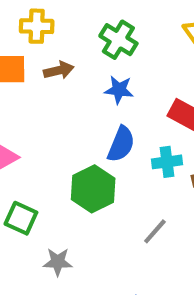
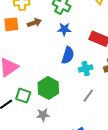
cyan cross: (167, 162) -> (86, 69), moved
green hexagon: (93, 189) -> (48, 88), moved

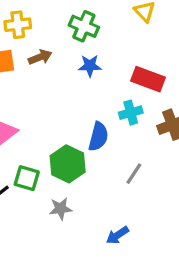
blue semicircle: (68, 55) -> (98, 137), moved
cyan cross: (86, 69) -> (131, 113), moved

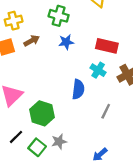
cyan cross: (131, 113) -> (98, 70), turned -35
green hexagon: (68, 164) -> (42, 113), moved
green square: (27, 178) -> (37, 147), moved, turned 30

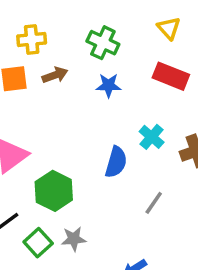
red rectangle: (107, 46) -> (171, 76), moved

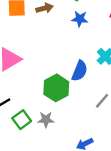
green hexagon: (54, 191) -> (56, 88), moved

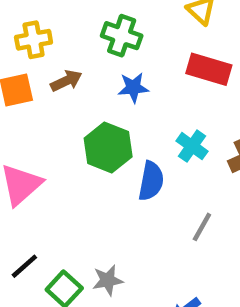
green hexagon: (56, 88) -> (108, 148), moved

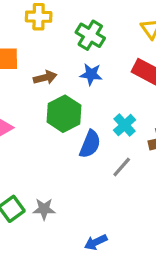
yellow cross: (34, 40) -> (39, 17), moved
brown arrow: (66, 81) -> (45, 78), moved
gray line: (202, 227) -> (122, 167), moved

